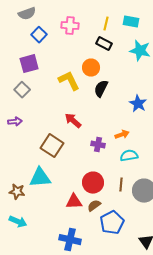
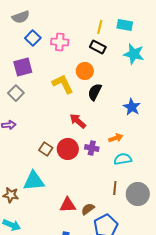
pink cross: (70, 26) -> (60, 42), moved
red arrow: (73, 121) -> (78, 121), moved
brown square: (52, 146) -> (46, 149), size x0.6
red circle: (93, 183) -> (68, 149), moved

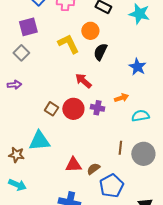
cyan semicircle: (123, 159) -> (140, 116), moved

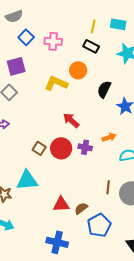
yellow L-shape: (68, 44) -> (56, 83), turned -40
black semicircle: (100, 52) -> (104, 89), moved

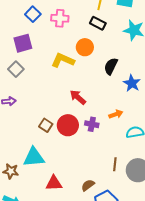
red triangle: (61, 204) -> (54, 183), moved

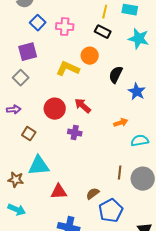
purple cross: (92, 124) -> (75, 133), moved
brown square: (46, 125) -> (29, 134), moved
red circle: (68, 125) -> (55, 109), moved

